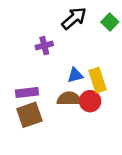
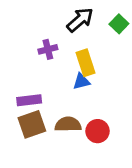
yellow rectangle: (97, 80) -> (85, 63), moved
brown semicircle: (69, 99) -> (68, 124), moved
red circle: (90, 101) -> (98, 131), moved

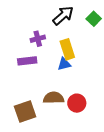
purple rectangle: (29, 100) -> (27, 61), moved
brown square: (32, 124) -> (25, 111), moved

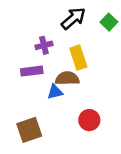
blue triangle: (64, 64) -> (55, 92), moved
brown semicircle: (54, 98) -> (67, 78), moved

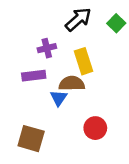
blue triangle: (55, 92) -> (59, 98), turned -42
brown square: (29, 130) -> (31, 139), turned 35

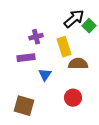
black arrow: (78, 19) -> (74, 19), moved
green square: (116, 23) -> (89, 26), moved
brown semicircle: (72, 83) -> (78, 64), moved

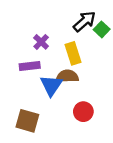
purple cross: (36, 37) -> (41, 42), turned -32
brown semicircle: (78, 64) -> (67, 76), moved
blue triangle: (45, 75) -> (51, 85), size x1.5

